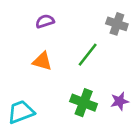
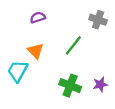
orange triangle: (42, 61) -> (36, 51), turned 30
cyan trapezoid: (21, 112) -> (18, 71), moved, turned -40

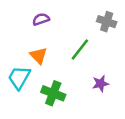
purple star: (100, 84) -> (101, 84), moved
green cross: (70, 86) -> (53, 93), moved

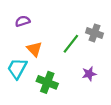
purple semicircle: (41, 19) -> (23, 21), moved
gray cross: (107, 22) -> (95, 33), moved

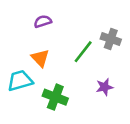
purple semicircle: (23, 21) -> (43, 21), moved
cyan trapezoid: (17, 68) -> (20, 81), turned 45

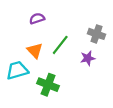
green line: (83, 52) -> (60, 45), moved
purple star: (104, 87) -> (88, 58), moved

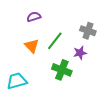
cyan trapezoid: (17, 70) -> (17, 81), moved
green cross: (48, 85) -> (62, 70), moved

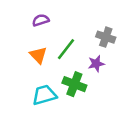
cyan trapezoid: (17, 81) -> (44, 95), moved

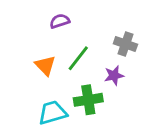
purple semicircle: (41, 20) -> (60, 21), moved
green cross: (74, 84) -> (88, 100), turned -30

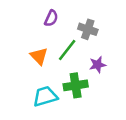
purple semicircle: (60, 21) -> (51, 18), turned 133
gray cross: (125, 44) -> (88, 29), moved

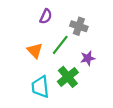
green cross: (76, 85) -> (68, 77), turned -30
cyan trapezoid: (45, 96) -> (40, 87), turned -80

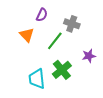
orange triangle: (35, 50) -> (27, 35), moved
purple star: (88, 58) -> (89, 56), moved

